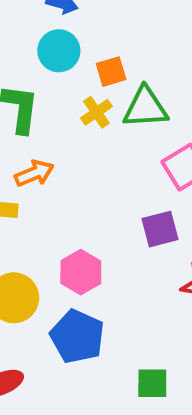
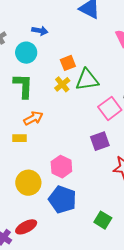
cyan circle: (59, 51) -> (26, 53), moved
green square: (152, 383) -> (103, 220), turned 36

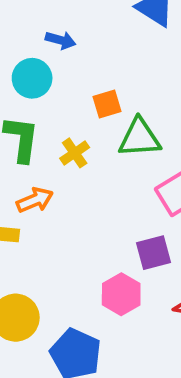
yellow cross: (62, 84) -> (75, 153), moved
pink hexagon: (61, 167) -> (121, 294), moved

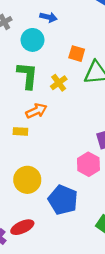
orange square: (107, 104) -> (77, 54), turned 35

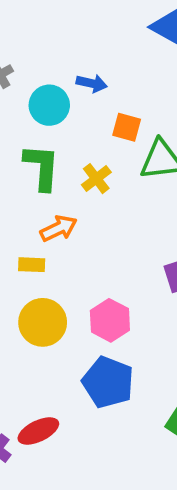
blue arrow: (48, 17) -> (92, 83), moved
pink hexagon: (88, 164) -> (110, 320), moved
yellow circle: (27, 180) -> (43, 322), moved

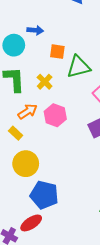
yellow rectangle: (32, 265) -> (16, 133), turned 48
pink hexagon: (110, 320) -> (55, 115), moved
blue pentagon: (108, 382) -> (44, 195), moved

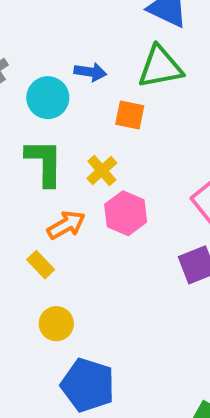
green triangle: (79, 67) -> (160, 67), moved
pink hexagon: (55, 115) -> (126, 213), moved
yellow circle: (26, 164) -> (56, 324), size x0.7

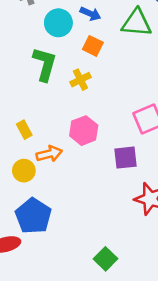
orange square: (130, 115) -> (93, 46), moved
pink hexagon: (126, 213) -> (84, 131), moved
orange arrow: (66, 225) -> (49, 154), moved

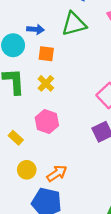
pink hexagon: (84, 131) -> (47, 122), moved
orange arrow: (49, 154) -> (57, 173), moved

